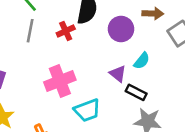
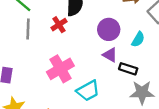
purple circle: (121, 29) -> (109, 29), moved
cyan semicircle: (142, 61) -> (138, 39), moved

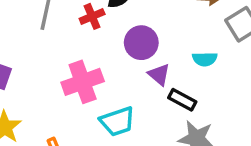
purple circle: (109, 29) -> (141, 43), moved
cyan semicircle: (138, 39) -> (205, 59), turned 49

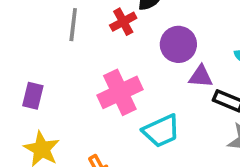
purple triangle: (159, 75) -> (201, 76), turned -30

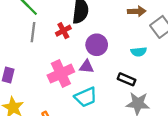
purple triangle: (201, 76) -> (86, 67), moved

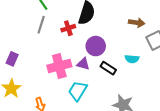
black rectangle: (126, 79) -> (108, 68), moved
cyan trapezoid: (86, 97) -> (78, 91), turned 135

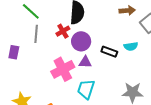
purple circle: (96, 46) -> (81, 41), moved
purple rectangle: (12, 59) -> (14, 52), moved
black rectangle: (108, 68) -> (109, 52), moved

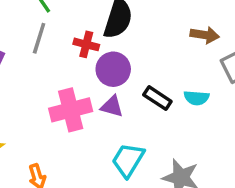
red cross: (63, 31) -> (86, 44), turned 32
cyan trapezoid: (86, 89) -> (128, 160), moved

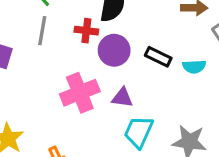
black rectangle: (157, 98) -> (158, 57), moved
purple triangle: (112, 106) -> (122, 98), moved

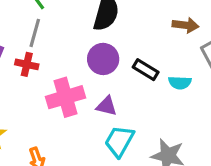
red cross: (86, 31) -> (27, 64), moved

